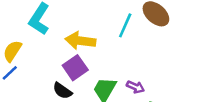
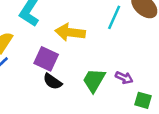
purple square: (75, 68) -> (46, 59), moved, turned -30

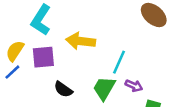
cyan line: (114, 17) -> (119, 62), moved
purple square: (46, 59) -> (43, 57), moved, turned -30

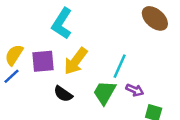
cyan L-shape: (41, 20) -> (62, 23), moved
yellow arrow: (81, 41) -> (76, 61), moved, turned -60

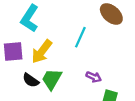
cyan line: (120, 66) -> (80, 37), moved
green trapezoid: (105, 93) -> (52, 79), moved

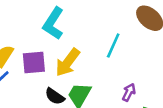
purple arrow: (94, 77) -> (129, 92), turned -88

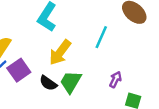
purple square: (34, 62) -> (19, 70), moved, turned -30

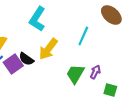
green trapezoid: (71, 82) -> (75, 74), moved
black semicircle: (48, 83) -> (26, 59), moved

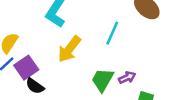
black semicircle: (26, 59) -> (35, 86), moved
purple arrow: (95, 72) -> (127, 77), turned 40

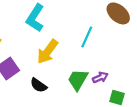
black semicircle: (35, 86) -> (39, 85), moved

